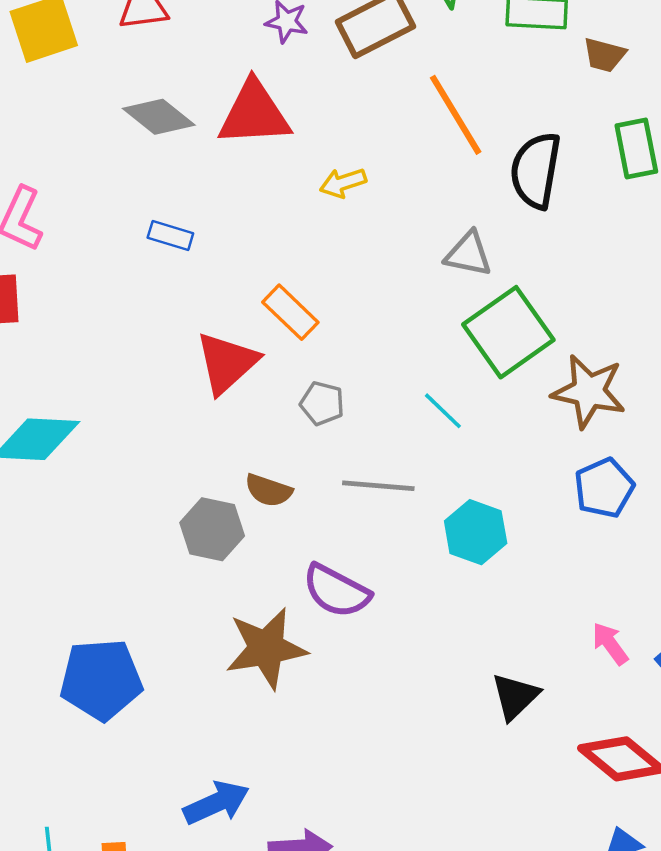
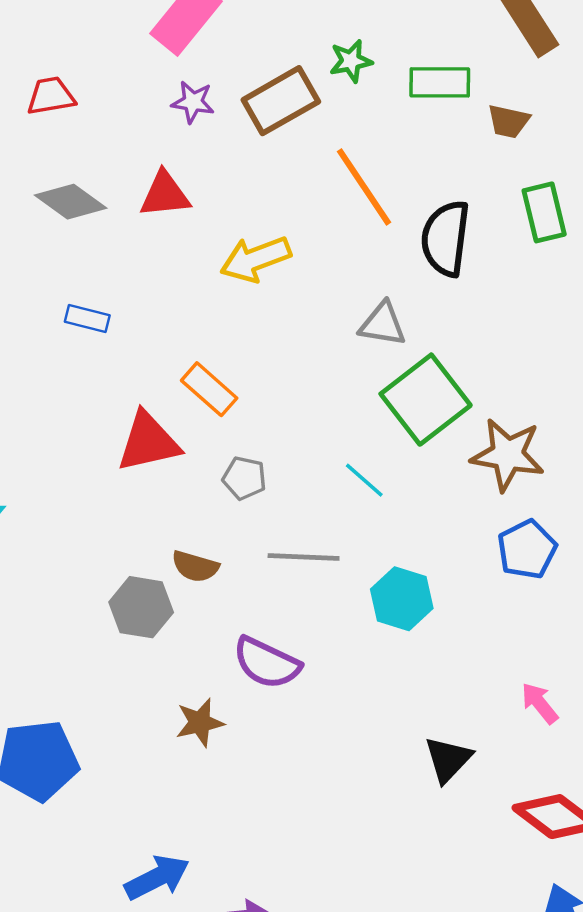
red triangle: (254, 114) -> (165, 194), size x0.7
yellow arrow: (343, 183) -> (256, 259), size x1.5
red triangle: (227, 363) -> (148, 442), turned 32
brown star: (266, 648) -> (200, 723), size x0.6

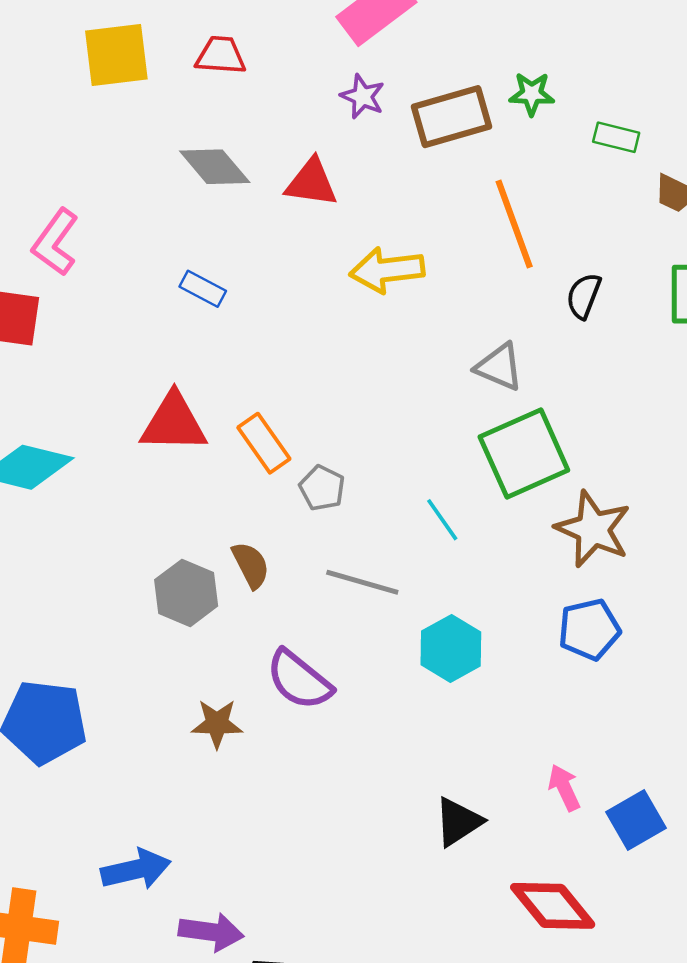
green rectangle: (440, 82) -> (616, 137), size x0.7
black semicircle: (446, 238) -> (584, 296), size x0.6
orange rectangle: (209, 389) -> (264, 443), moved
red triangle: (148, 442) -> (174, 423), moved
brown semicircle: (195, 566) -> (251, 565), turned -147

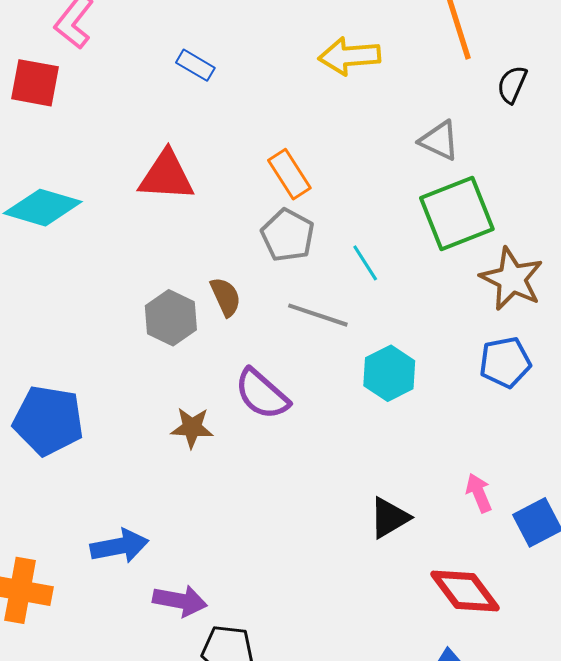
orange rectangle: (264, 443) -> (289, 174), moved
gray pentagon: (322, 488) -> (288, 235), size x1.4
cyan line: (442, 520) -> (365, 263), moved

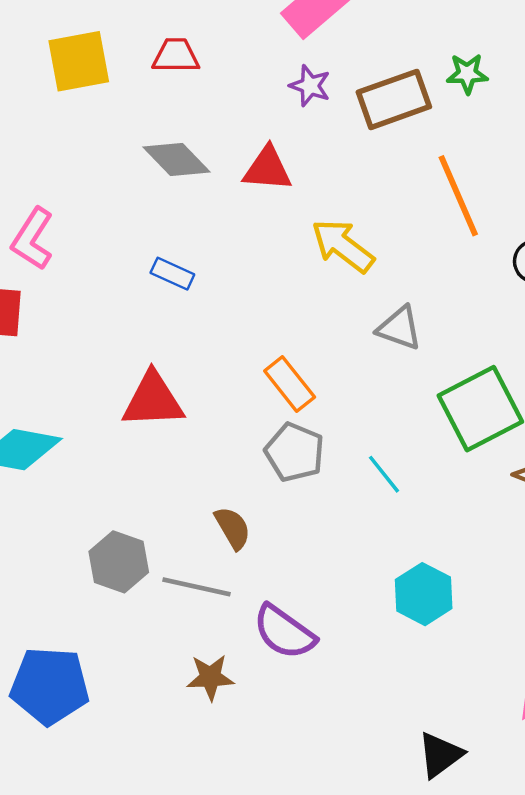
yellow arrow: (349, 56) -> (343, 246), turned 48
gray triangle: (439, 141) -> (399, 328), moved
gray line: (318, 315) -> (197, 587), moved
gray hexagon: (171, 318) -> (119, 562), moved

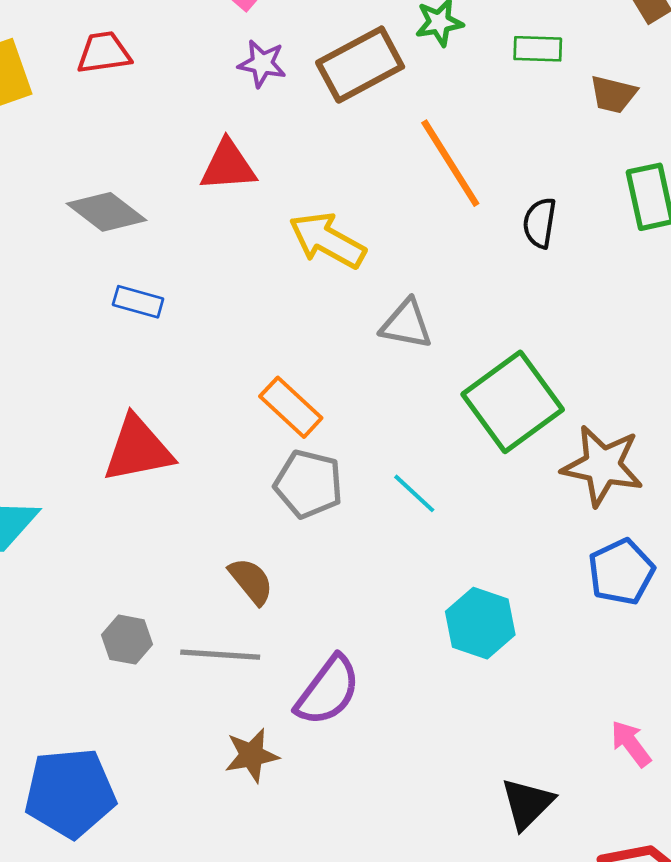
gray diamond: (177, 160) -> (107, 212), moved
gray hexagon: (119, 562) -> (127, 640), size x0.7
purple semicircle: (284, 632) -> (328, 691), turned -80

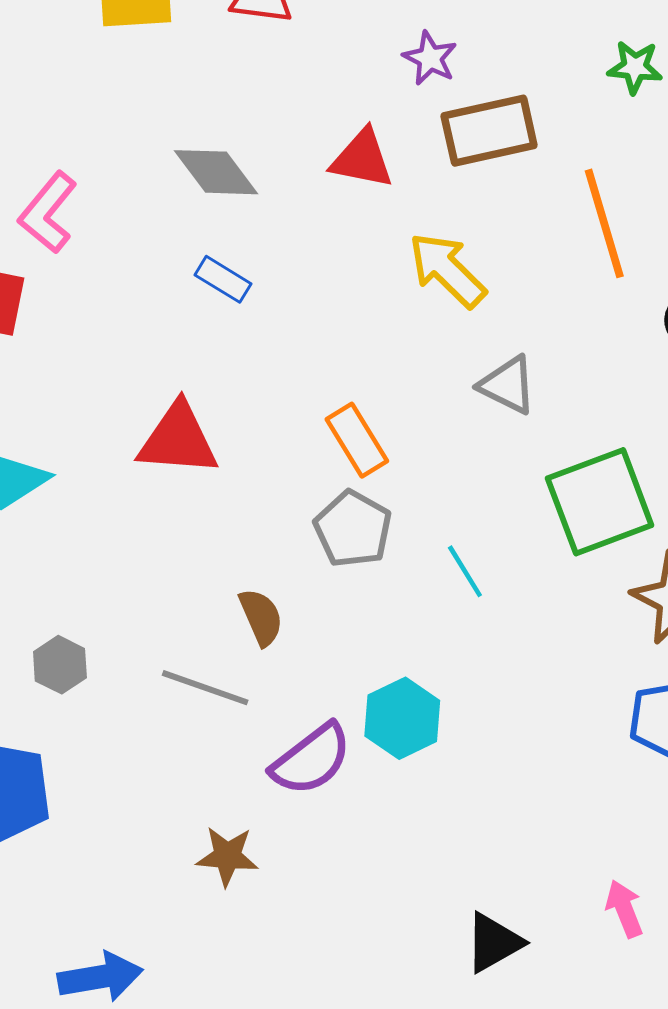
brown rectangle: (360, 65) -> (489, 131), moved
cyan hexagon: (480, 623) -> (402, 718), moved
gray hexagon: (127, 640) -> (60, 665), moved
brown star: (252, 755) -> (227, 856), moved

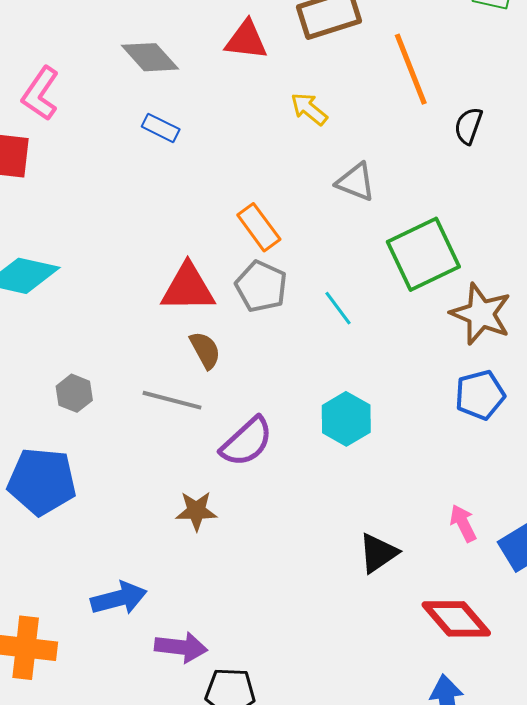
yellow arrow: (447, 270) -> (309, 109), size x0.7
red triangle: (178, 440) -> (188, 288), moved
cyan hexagon: (402, 718) -> (346, 419), moved

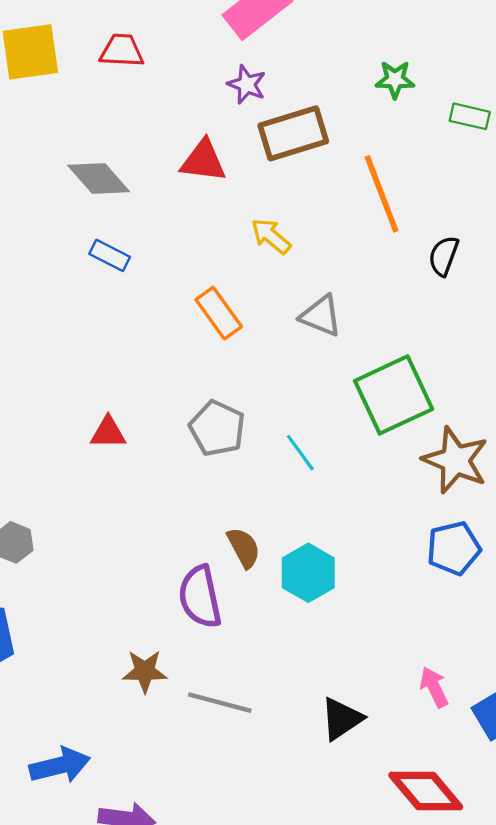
orange rectangle: (259, 227) -> (219, 313), moved
red triangle: (188, 288) -> (108, 433), moved, size x0.6
brown semicircle: (205, 350) -> (244, 548), moved
gray line: (172, 400) -> (220, 703), moved
purple semicircle: (247, 442) -> (200, 597), turned 120

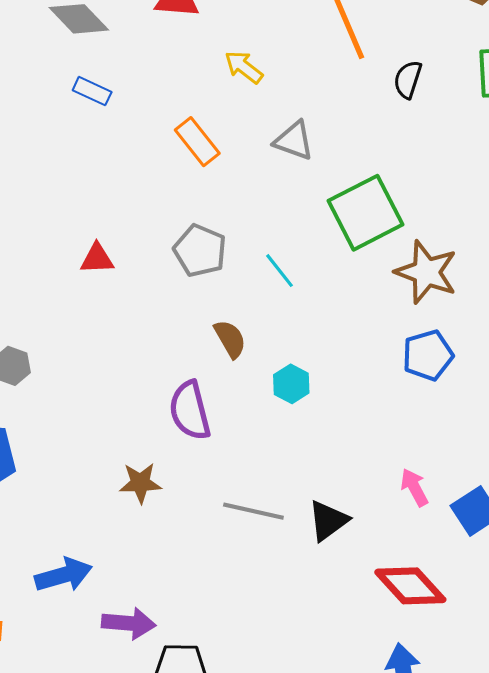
brown semicircle: (244, 548) -> (230, 339), moved
cyan hexagon: (308, 573) -> (291, 384), size x0.7
gray line: (220, 703) -> (253, 511), moved

